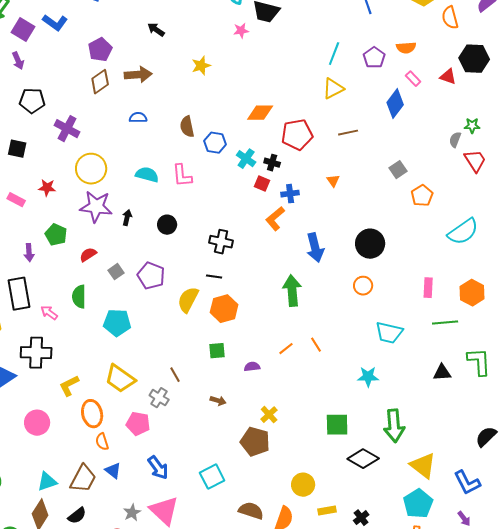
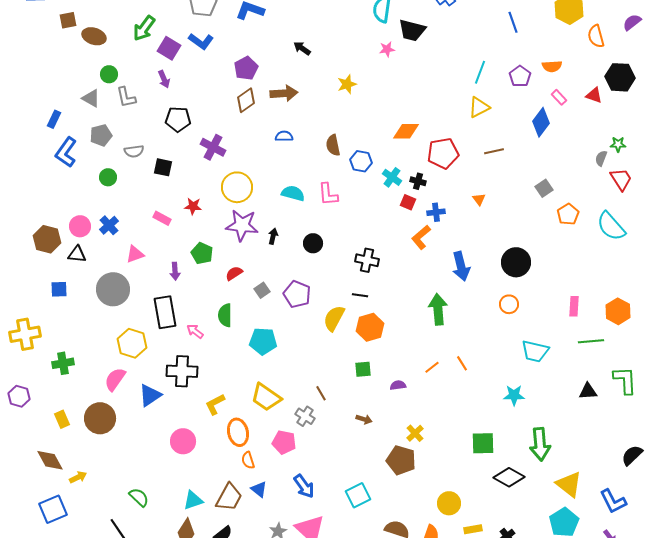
cyan semicircle: (463, 232) -> (611, 226), moved, turned 84

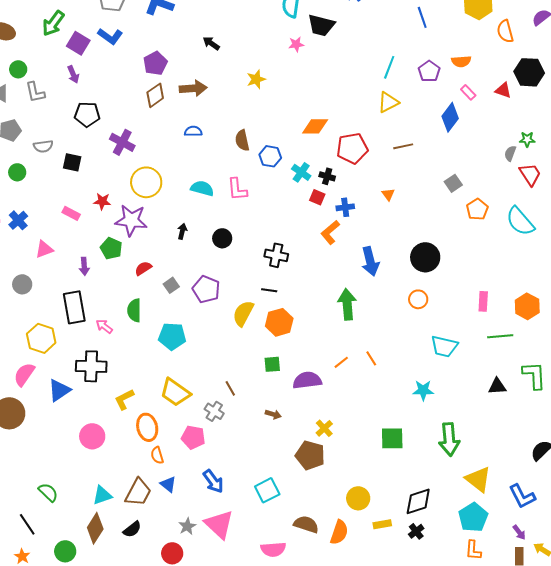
purple star: (242, 225) -> (131, 220), moved
gray circle: (113, 289) -> (22, 284), size x0.6
purple semicircle: (398, 385) -> (307, 380), size x1.8
black diamond: (509, 477) -> (418, 501), moved, turned -48

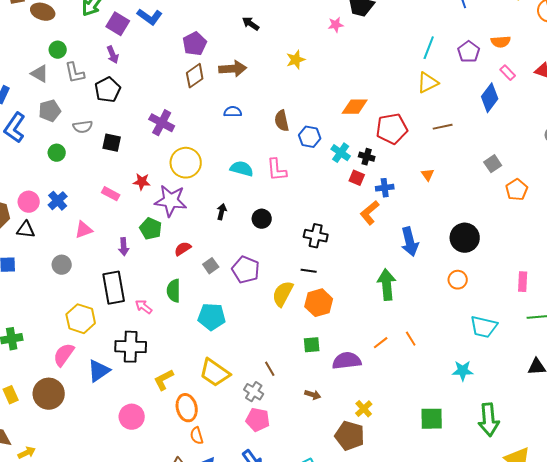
black pentagon: (87, 114) -> (108, 90), moved, turned -30
pink pentagon: (193, 437) -> (258, 420), moved

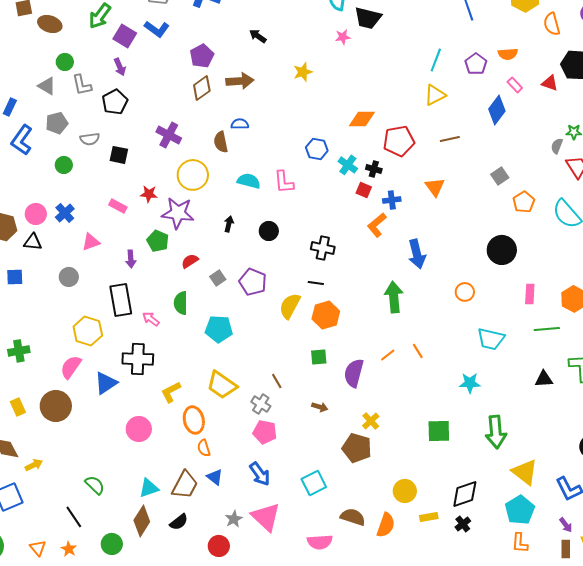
brown semicircle: (282, 121) -> (221, 142), moved
orange triangle: (428, 175) -> (435, 187), size x1.5
black circle: (465, 238) -> (502, 250), moved
purple semicircle: (347, 361) -> (354, 373), turned -68

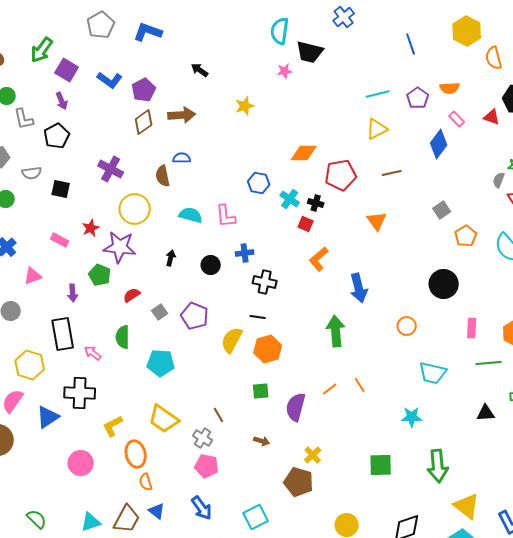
blue L-shape: (157, 29) -> (110, 80), moved
cyan line: (436, 60) -> (378, 94), turned 55
red star: (149, 194) -> (91, 228), turned -30
blue cross: (392, 200) -> (245, 253), moved

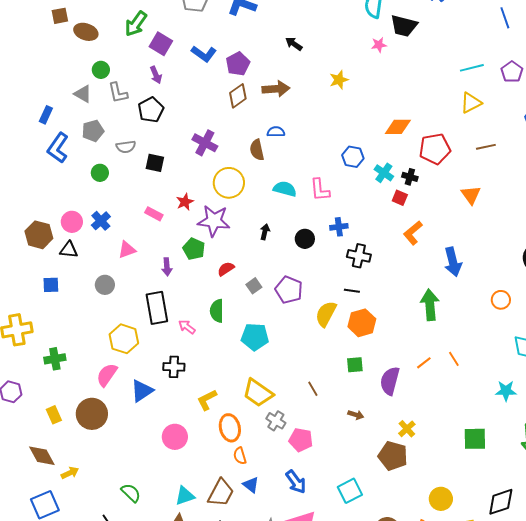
black cross: (80, 393) -> (174, 367), size x0.7
gray cross: (203, 438) -> (276, 421), moved

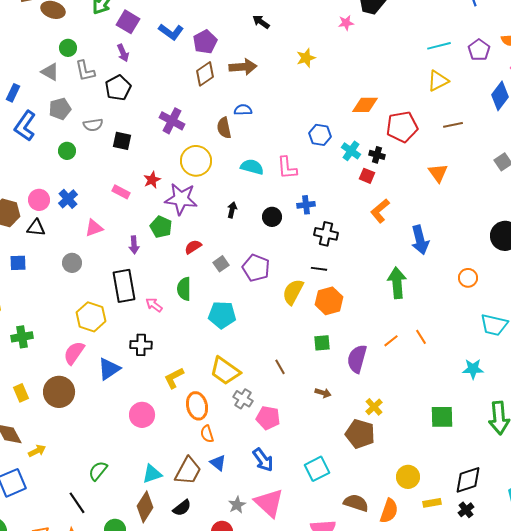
green semicircle: (131, 493) -> (98, 471), turned -95

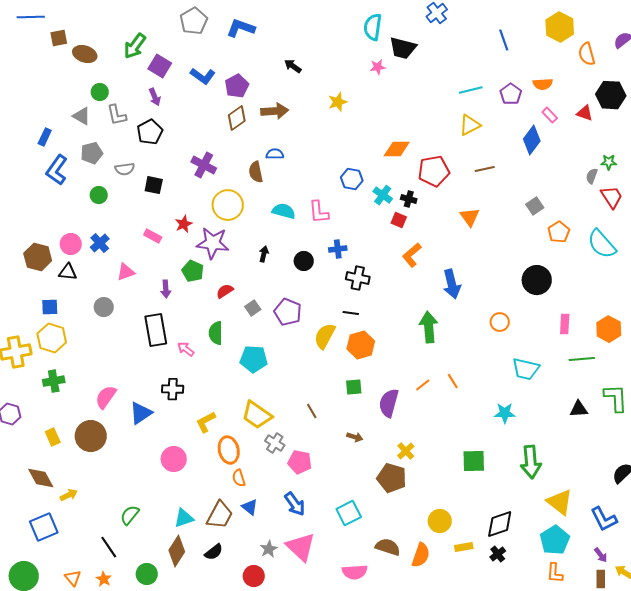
yellow hexagon: (91, 317) -> (52, 338), moved

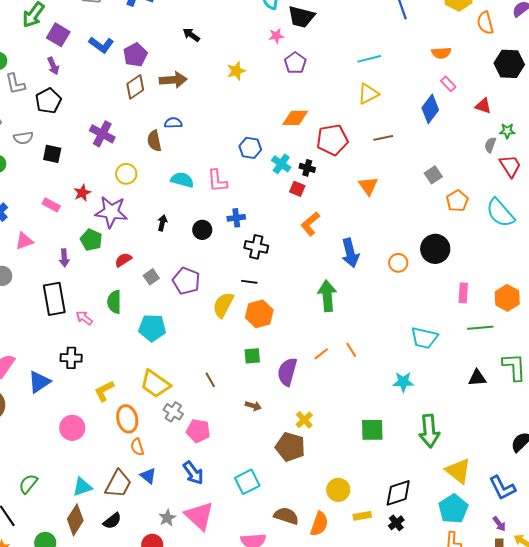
purple pentagon: (511, 94) -> (295, 63), moved
red triangle: (585, 113) -> (483, 106), moved
yellow circle: (228, 205) -> (126, 174), size x0.7
orange circle: (500, 322) -> (398, 263), moved

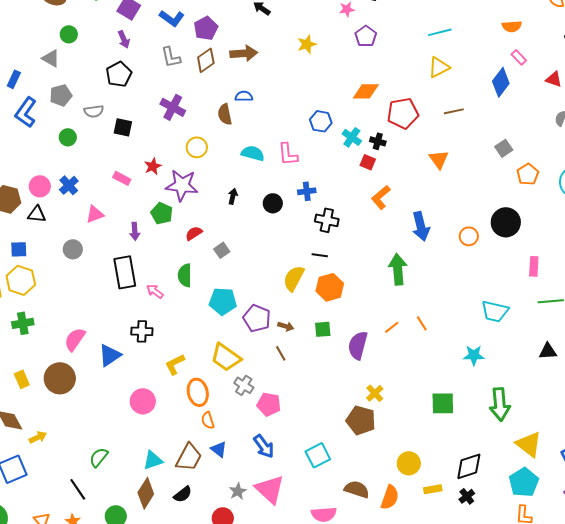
gray L-shape: (15, 84) -> (171, 57), moved
purple pentagon: (186, 281) -> (257, 318), moved
brown arrow: (253, 406) -> (286, 326), moved

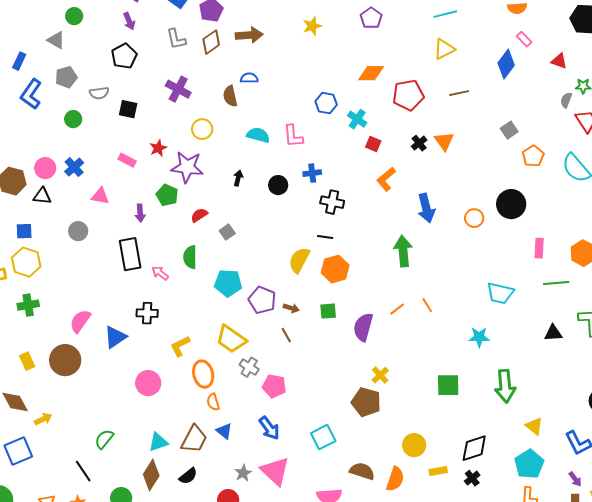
black cross: (378, 141) -> (419, 143), moved, turned 35
pink triangle: (95, 214) -> (100, 196), turned 30
yellow triangle: (529, 444) -> (534, 426), size x0.7

